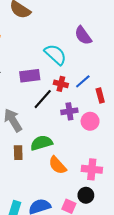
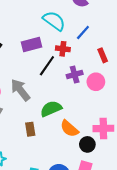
blue line: (83, 81) -> (83, 32), moved
brown rectangle: (18, 153) -> (30, 129), moved
black circle: (86, 195) -> (87, 144), moved

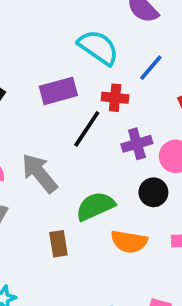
orange semicircle: (69, 129) -> (129, 242), turned -30
black circle: (87, 144) -> (153, 192), moved

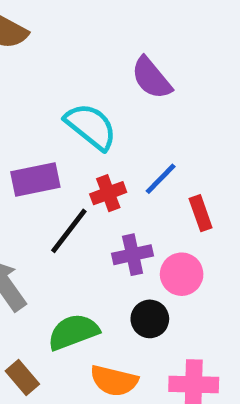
blue line: (151, 68) -> (161, 179), moved
red cross: (115, 98) -> (108, 193), turned -30
brown rectangle: (58, 244) -> (22, 377), turned -35

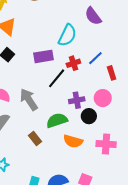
cyan semicircle: (91, 126) -> (67, 35), turned 75
purple cross: (133, 255) -> (77, 100), moved

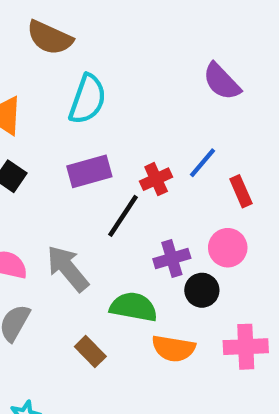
purple semicircle: (93, 16) -> (222, 81), moved
cyan semicircle: (67, 35) -> (88, 99), moved
green semicircle: (57, 120) -> (134, 307), turned 35

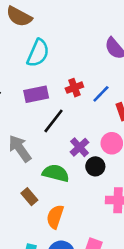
red cross: (156, 179) -> (74, 88), moved
purple cross: (172, 259) -> (80, 147), turned -30
orange semicircle: (173, 348) -> (55, 217), moved, turned 95

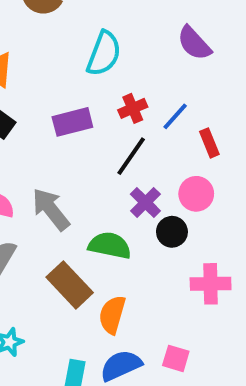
cyan semicircle: (38, 53) -> (104, 54), moved
black line: (53, 121) -> (131, 156), moved
brown rectangle: (29, 197) -> (70, 285), size x1.6

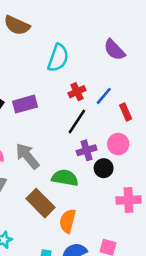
purple rectangle: (72, 122) -> (25, 104), moved
purple cross: (145, 202) -> (87, 150), turned 30

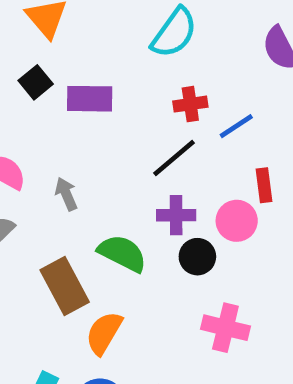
red rectangle: (126, 112) -> (264, 185), moved
gray arrow: (27, 156) -> (66, 194), size x0.6

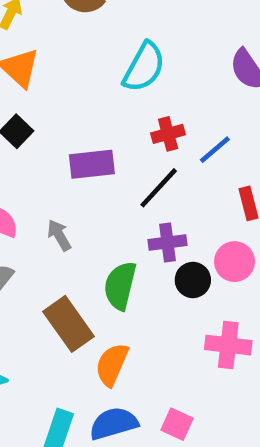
purple rectangle: (90, 99) -> (92, 164), moved
pink circle: (237, 221) -> (234, 262), moved
green semicircle: (122, 253) -> (120, 286), turned -96

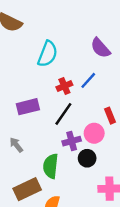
blue line: (215, 150) -> (88, 80), moved
pink circle: (234, 262) -> (94, 133), moved
brown rectangle: (68, 324) -> (27, 189), turned -72

